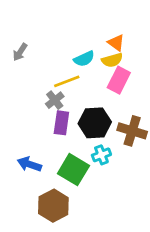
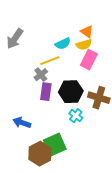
gray arrow: (20, 52) -> (15, 39), size x1.5
cyan cross: (101, 155) -> (76, 116), turned -32
green square: (73, 170) -> (55, 145), moved, turned 35

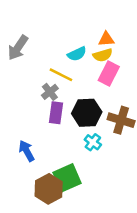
orange triangle: (87, 32) -> (106, 39), turned -40
yellow line: (50, 61) -> (61, 75), turned 48
blue arrow: (22, 123) -> (27, 151), turned 42

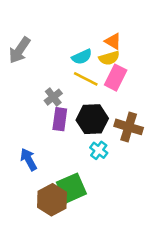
orange triangle: (106, 39) -> (113, 41), turned 35
yellow line: (61, 75) -> (86, 79), moved

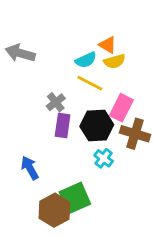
orange triangle: (113, 41) -> (108, 45), moved
gray arrow: (19, 50) -> (20, 53), turned 72
pink rectangle: (116, 78) -> (121, 108), moved

